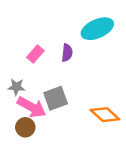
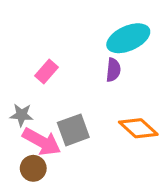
purple semicircle: (67, 53) -> (113, 70), moved
orange diamond: (105, 115) -> (138, 128), moved

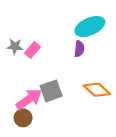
gray star: (22, 115) -> (15, 46), moved
pink arrow: (42, 142) -> (29, 99), turned -64

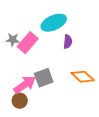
cyan ellipse: (90, 27) -> (54, 23), moved
pink rectangle: (32, 50) -> (28, 43), size x1.5

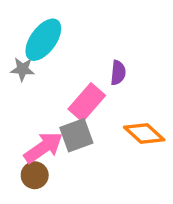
cyan ellipse: (54, 23) -> (43, 40), moved, turned -30
pink rectangle: (28, 43) -> (87, 102), moved

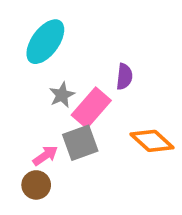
gray star: (22, 69) -> (62, 95), moved, turned -30
pink arrow: (43, 147) -> (45, 156), size x0.6

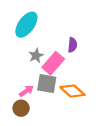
orange diamond: (152, 141) -> (72, 91), moved
gray square: (80, 143) -> (47, 84), turned 30

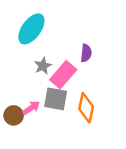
orange diamond: (72, 91) -> (86, 108), turned 60
brown circle: (21, 108) -> (14, 115), moved

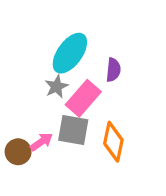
cyan ellipse: (31, 29) -> (70, 53), moved

